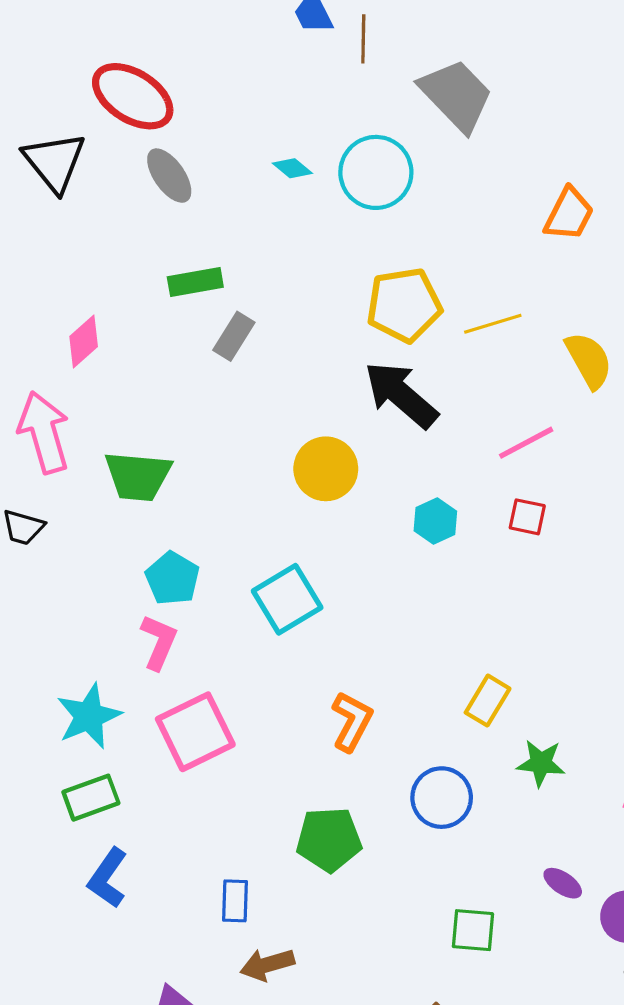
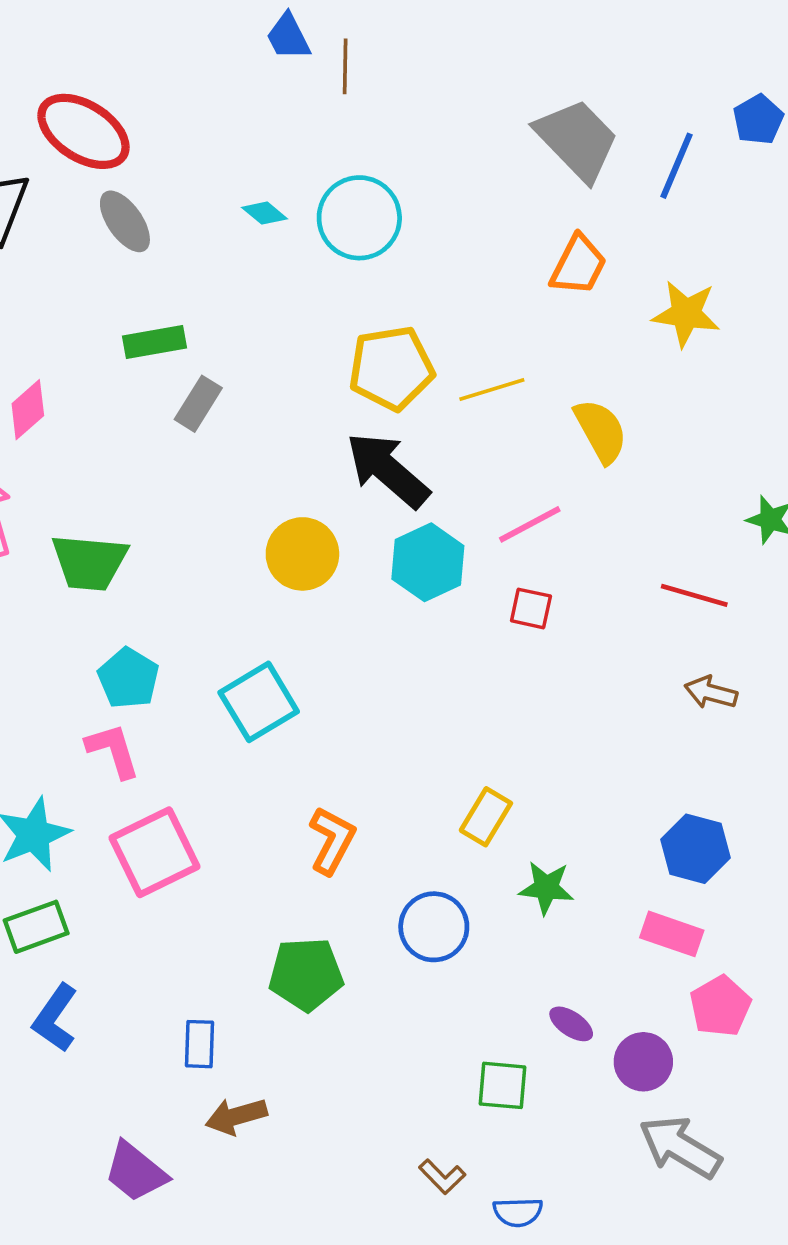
gray trapezoid: (456, 95) -> (577, 140), moved
cyan hexagon: (435, 521) -> (428, 562), moved, size x1.5
pink L-shape: (159, 642) -> (113, 750), turned -40
green square: (473, 930) -> (503, 1085), moved

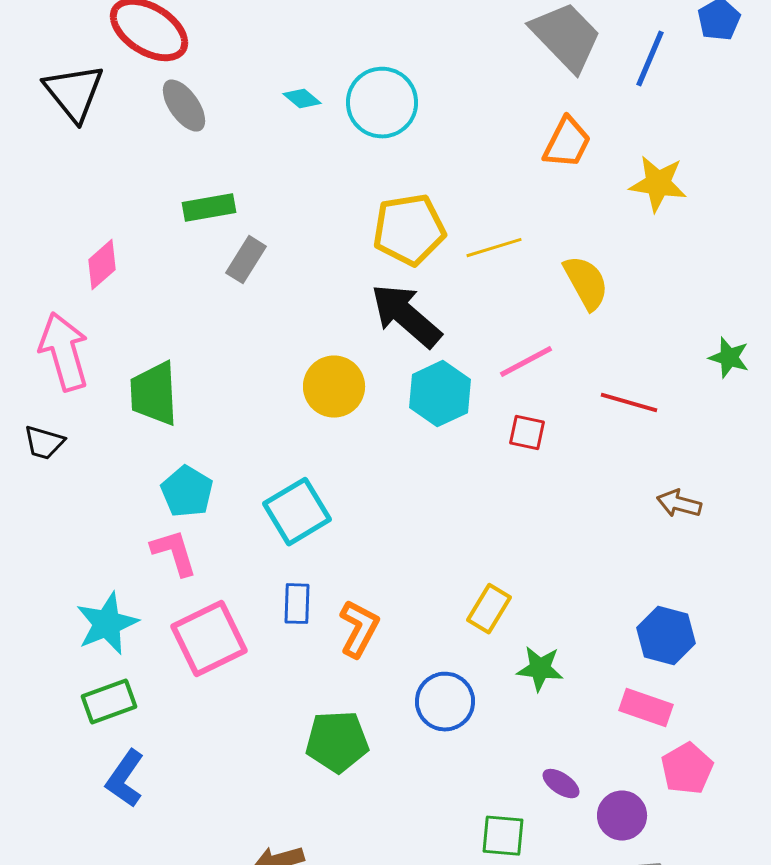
green trapezoid: (89, 562) -> (154, 394), turned 82
red line: (694, 595) -> (629, 403), moved
blue rectangle: (199, 1044) -> (297, 604), moved

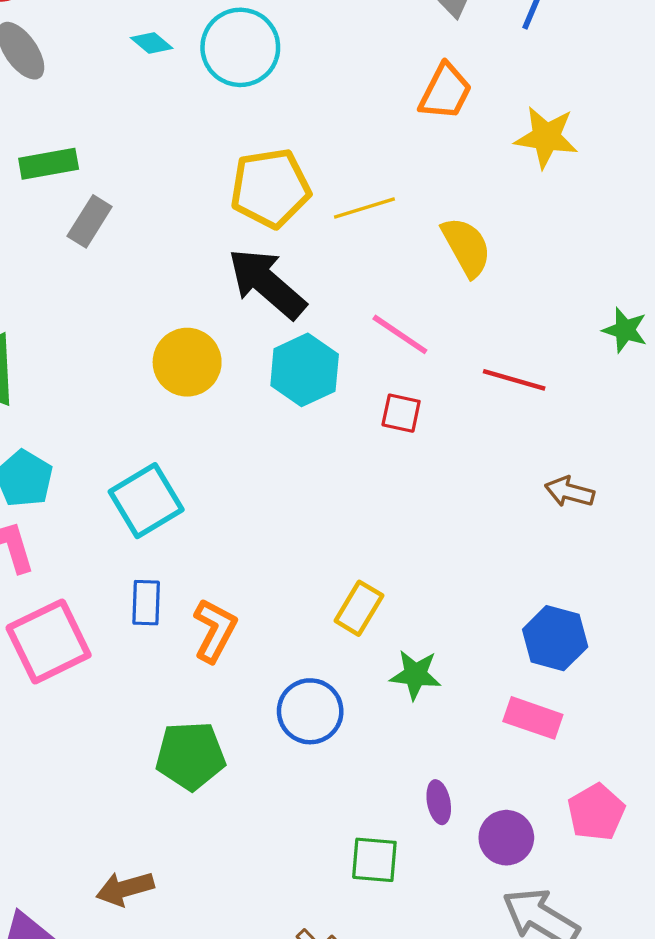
pink line: (526, 362) -> (400, 334), turned 62
pink pentagon: (687, 769) -> (596, 812), moved
purple ellipse: (561, 784) -> (439, 802), turned 45

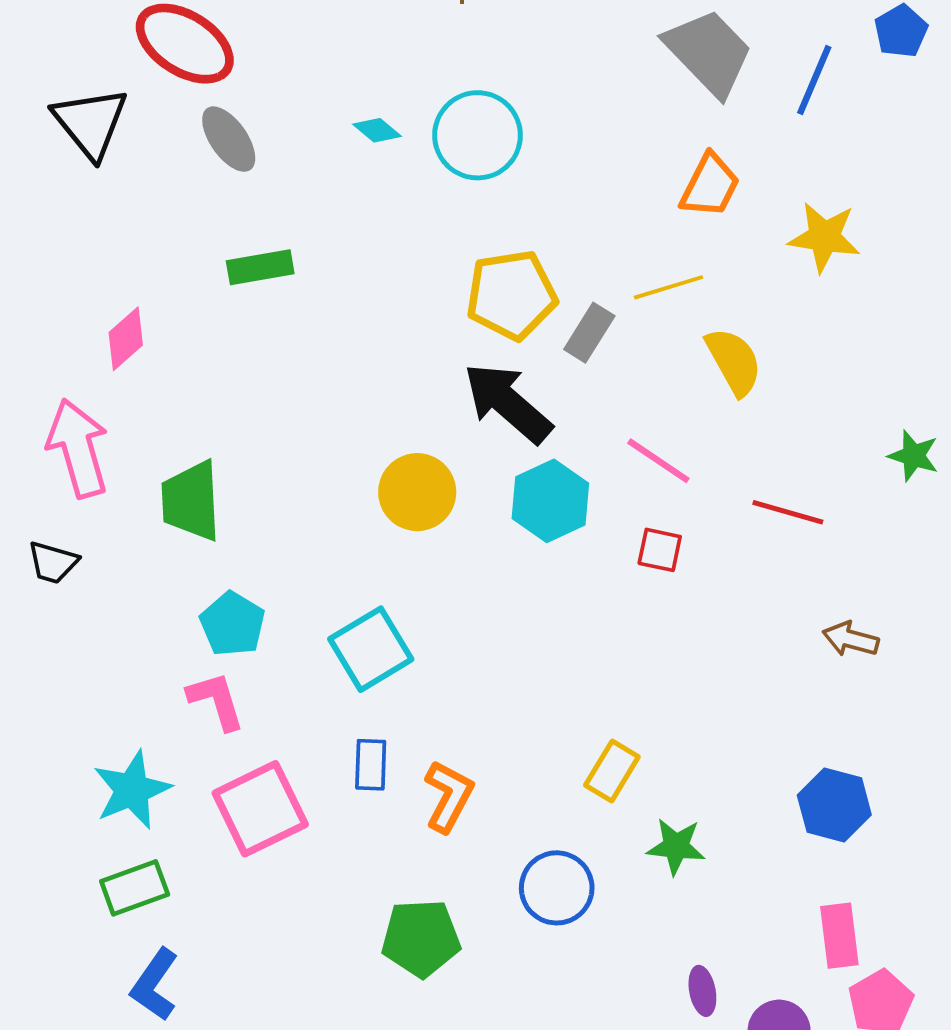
yellow line: (364, 208) -> (668, 287), moved
gray rectangle: (90, 221) -> (589, 333), moved
pink rectangle: (533, 718) -> (839, 936), moved, turned 64

